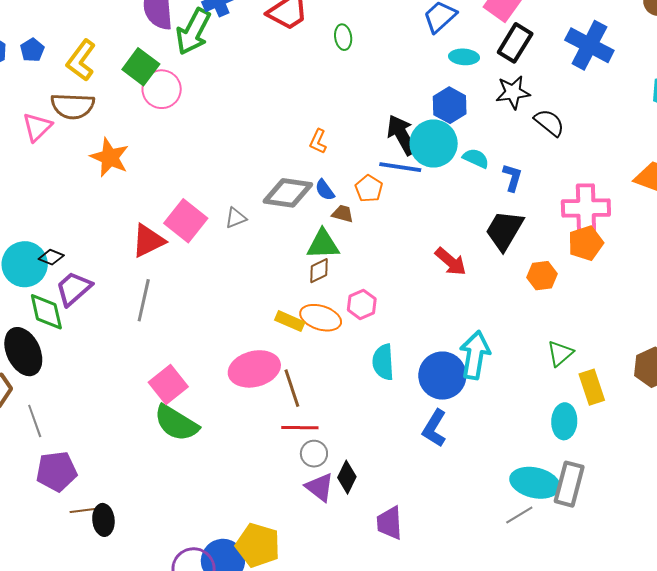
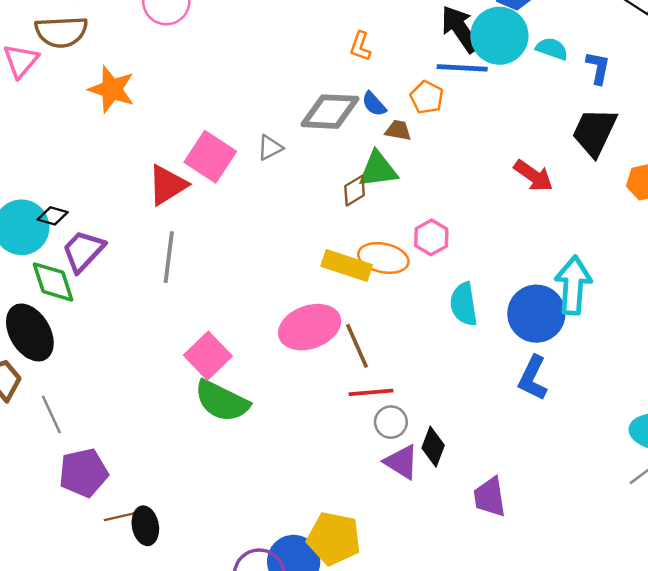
brown diamond: (319, 271) -> (355, 191), moved
yellow rectangle: (290, 321) -> (347, 266), size x1.4

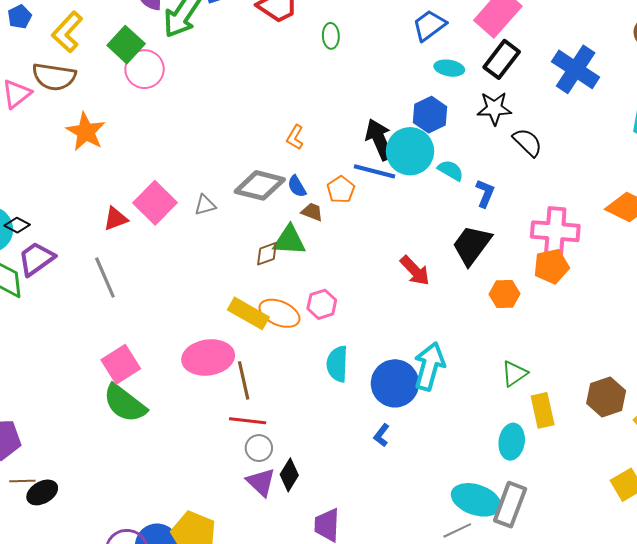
red triangle: (167, 185) -> (116, 219), size x0.7
gray line: (169, 257) -> (105, 278), turned -42
blue L-shape: (533, 378) -> (382, 435), size x0.6
black ellipse: (145, 526) -> (42, 492), turned 60

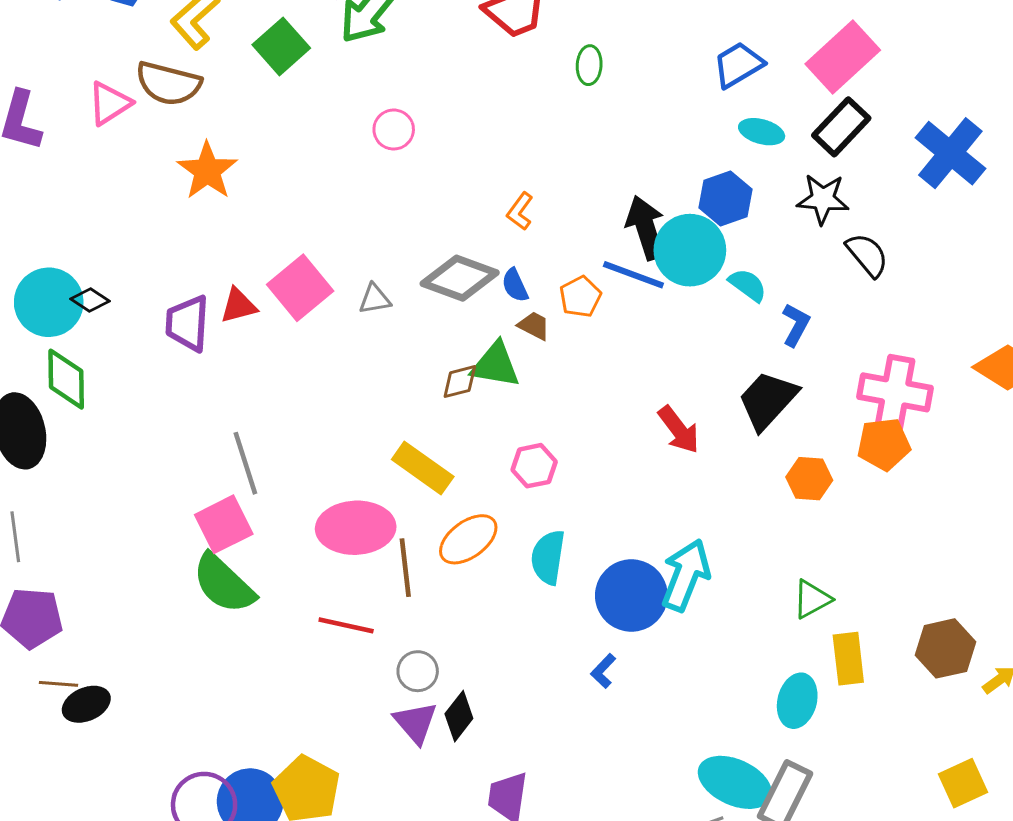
pink circle: (145, 69) -> (394, 130), moved, size x0.7
purple trapezoid: (36, 259) -> (187, 323), moved, turned -57
gray line: (105, 278) -> (245, 463), moved
orange ellipse: (279, 313) -> (468, 539), moved, turned -66
red line: (248, 421) -> (346, 625), moved

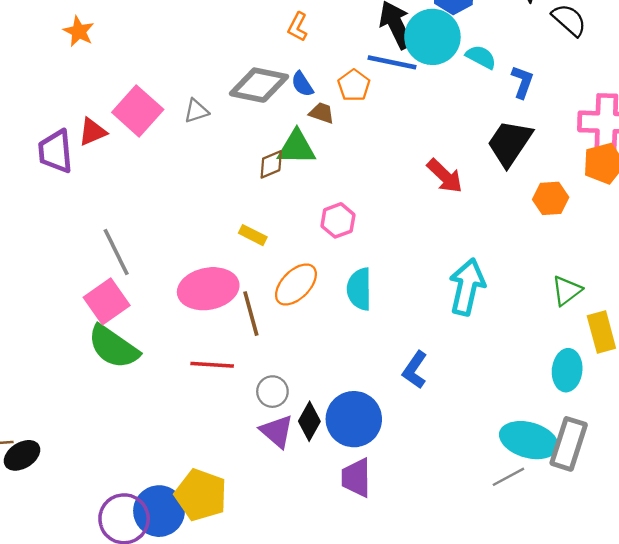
orange star: (207, 171) -> (79, 31), moved, size x0.7
yellow rectangle: (423, 468) -> (253, 235), size x0.6
blue circle: (631, 595) -> (354, 419), moved
blue L-shape: (603, 671) -> (415, 370), size x1.4

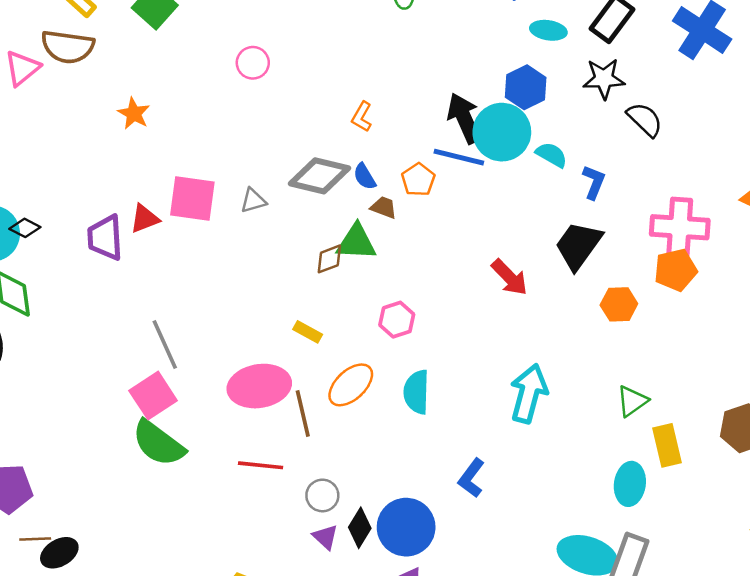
pink square: (138, 111) -> (192, 199), turned -36
purple triangle: (277, 431) -> (325, 537), size x0.7

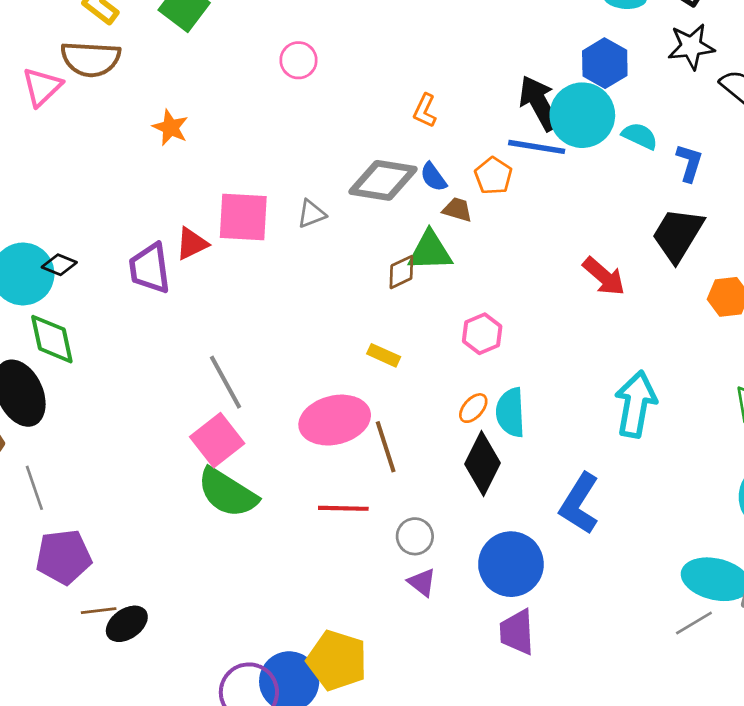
orange ellipse: (351, 385) -> (473, 408), moved, size x0.6
blue L-shape: (471, 478) -> (579, 504), size x1.4
black diamond: (360, 528) -> (482, 464), moved, size x1.4

